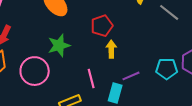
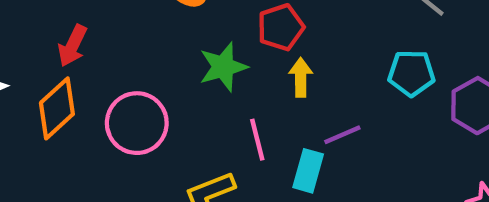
green star: (59, 45) -> (223, 67), moved
cyan pentagon: (167, 69) -> (411, 73), moved

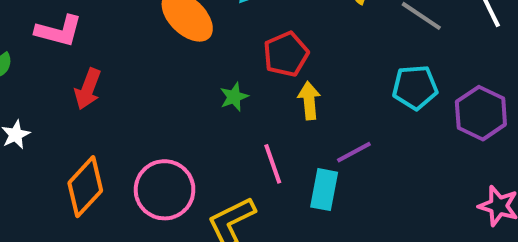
green star: (223, 67) -> (234, 97), size x0.6
orange diamond: (57, 108) -> (85, 187), moved
pink circle: (137, 123) -> (165, 190), moved

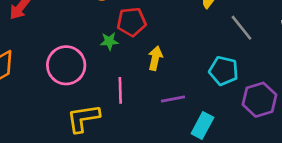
red pentagon: (286, 54) -> (131, 22), moved
pink circle: (165, 190) -> (66, 65), moved
cyan rectangle: (324, 190) -> (202, 126), moved

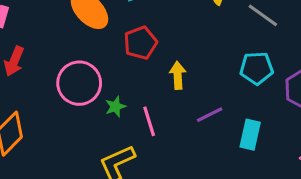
green star: (109, 41) -> (115, 107), moved
pink circle: (66, 65) -> (79, 83), moved

